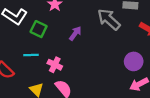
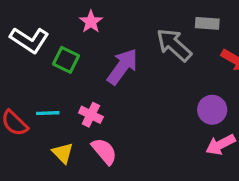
purple arrow: (75, 33) -> (122, 67), size x1.6
cyan line: (31, 55) -> (48, 113), moved

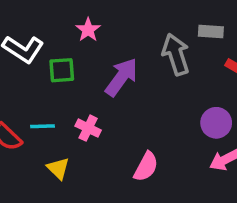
gray arrow: (174, 45) -> (176, 54), turned 30
green square: (66, 60) -> (62, 70), turned -30
pink semicircle: (104, 151) -> (146, 167), moved, turned 68

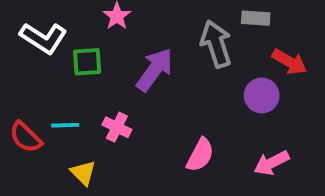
purple circle: (216, 123) -> (262, 95), moved
pink semicircle: (146, 167) -> (200, 155), moved

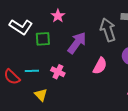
pink semicircle: (200, 155) -> (100, 66), moved

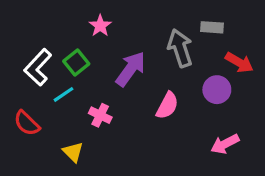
white L-shape: (21, 27) -> (38, 67), moved, turned 100
green square: (43, 39) -> (76, 62), turned -35
cyan line: (32, 71) -> (63, 94), moved, turned -32

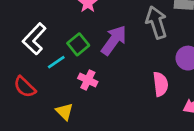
green square: (76, 62) -> (78, 44), moved
pink semicircle: (167, 106) -> (161, 84), moved, turned -35

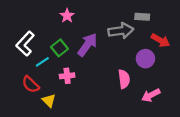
gray arrow: (156, 22) -> (121, 31), turned 100
pink cross: (88, 80) -> (67, 76), turned -32
red semicircle: (25, 87) -> (31, 84), moved

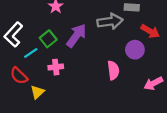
pink arrow: (151, 95) -> (153, 83), moved
yellow triangle: (49, 101) -> (37, 92), turned 32

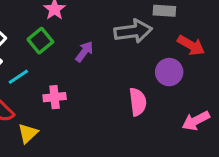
purple arrow: (76, 36) -> (84, 52), size x0.6
green square: (48, 39) -> (40, 41), moved

